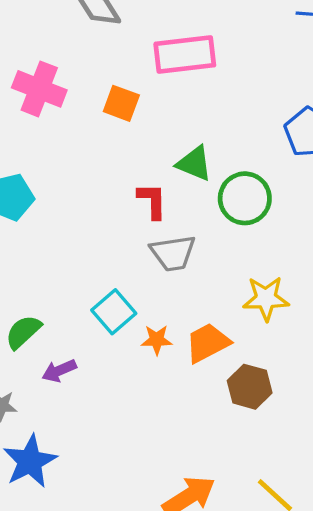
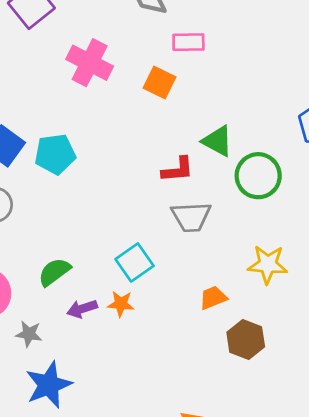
pink rectangle: (185, 55) -> (188, 42), moved, size x0.6
red L-shape: (152, 201) -> (178, 170), turned 80
orange star: (157, 340) -> (121, 304), moved
orange trapezoid: (208, 343) -> (213, 298), size x0.7

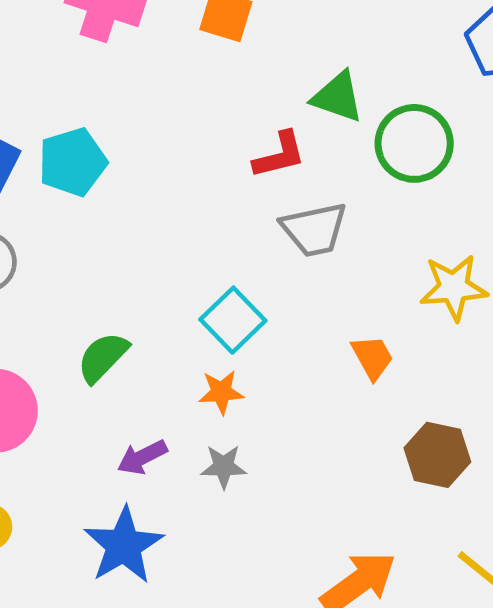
orange trapezoid: (213, 298) -> (372, 357), turned 92
purple arrow: (82, 309) -> (142, 457), moved
gray star: (29, 334) -> (224, 466), moved
brown hexagon: (246, 339) -> (437, 455), moved

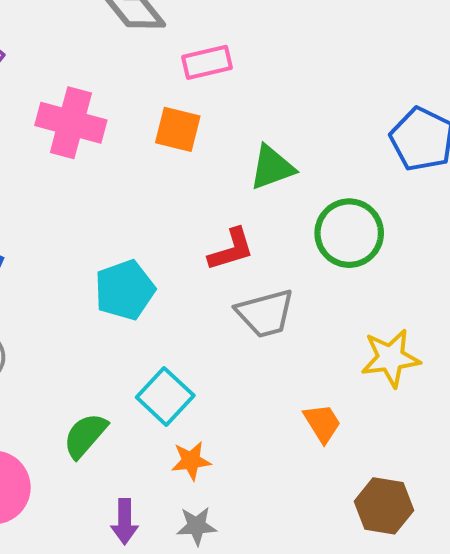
green triangle: (337, 97) -> (272, 168), moved, turned -36
cyan pentagon: (73, 162) -> (125, 290), moved
cyan square: (233, 320) -> (165, 396), moved
purple arrow: (142, 457) -> (125, 522), turned -60

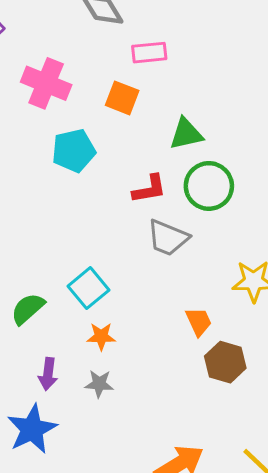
green circle: (349, 233) -> (209, 186), moved
cyan pentagon: (125, 290) -> (74, 151), moved
gray trapezoid: (265, 313) -> (168, 238), turned 30
brown hexagon: (384, 506) -> (225, 362), moved

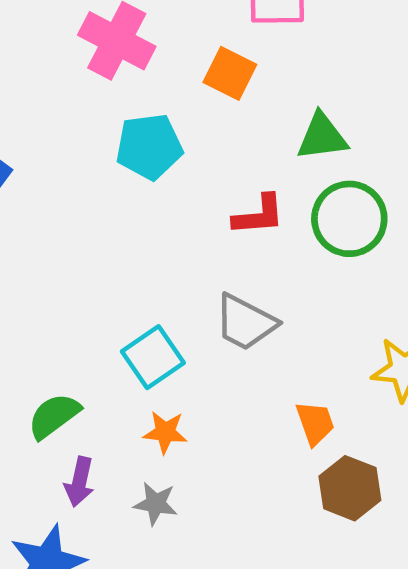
gray trapezoid: (168, 238) -> (245, 322), moved
green semicircle: (28, 309) -> (54, 416), moved

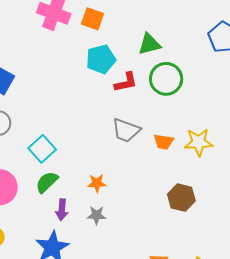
orange square: (230, 73) -> (92, 19), moved
cyan pentagon: (149, 147) -> (101, 59), moved
cyan square: (153, 357) -> (42, 149), moved
orange trapezoid: (315, 423) -> (164, 142), moved, turned 125

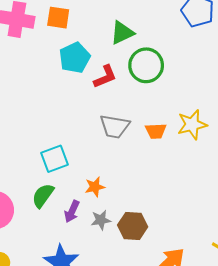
cyan square: (42, 149) -> (54, 159), moved, turned 32
brown hexagon: (181, 198) -> (133, 226), moved
purple arrow: (62, 210) -> (72, 212), moved, turned 30

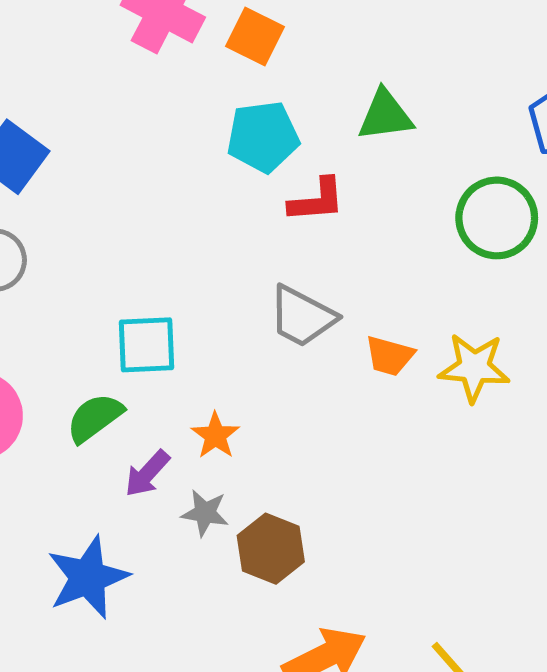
green circle: (146, 65) -> (497, 218), moved
orange star: (95, 187) -> (215, 436), turned 30

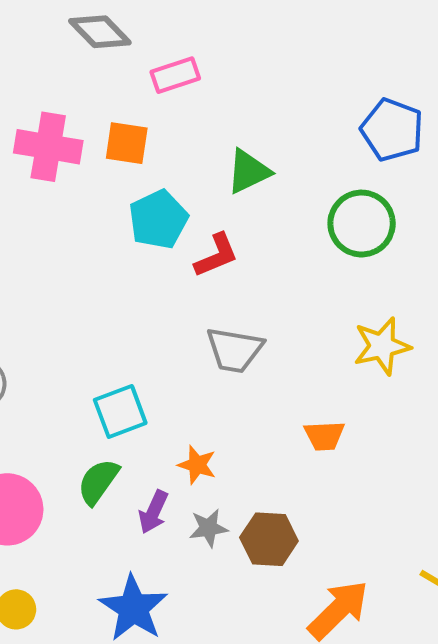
orange trapezoid: (390, 356) -> (324, 436), moved

